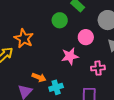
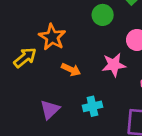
orange arrow: (39, 77) -> (71, 70), moved

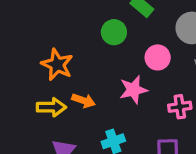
yellow arrow: (25, 58) -> (51, 107), moved, turned 45

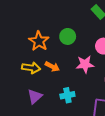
green circle: (114, 32) -> (68, 36), moved

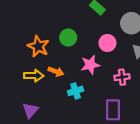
cyan cross: (67, 95) -> (76, 91), moved
purple triangle: (35, 96) -> (30, 110), moved

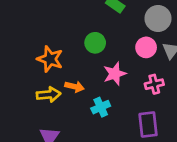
green circle: (68, 38) -> (95, 43), moved
pink circle: (107, 43) -> (146, 47), moved

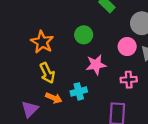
orange arrow: (75, 87) -> (54, 98), moved
yellow arrow: (49, 95) -> (47, 73), moved, turned 60

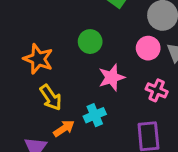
pink cross: (129, 80) -> (157, 90), turned 35
orange arrow: (54, 98) -> (64, 128), turned -49

